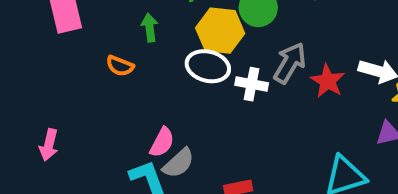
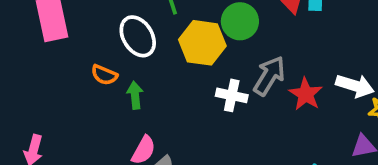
green arrow: (150, 28) -> (135, 95), moved
white ellipse: (208, 66) -> (138, 36), moved, turned 42

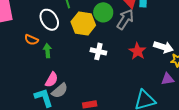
gray arrow: (269, 76) -> (125, 19), moved

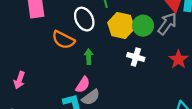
green circle: (103, 12) -> (143, 26), moved
orange semicircle: (31, 40) -> (63, 40), size x1.5
green arrow: (47, 51) -> (89, 57), moved

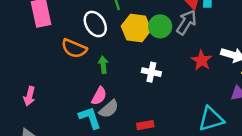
white cross: (136, 57) -> (151, 72), moved

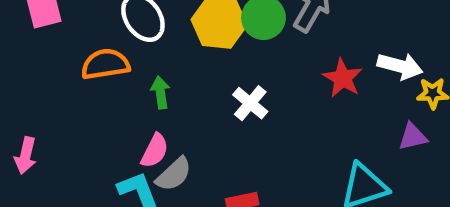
orange semicircle: (74, 48) -> (105, 64), turned 150
white cross: (151, 72) -> (250, 103), turned 30

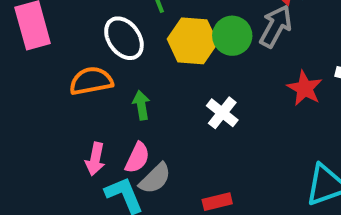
pink arrow: (26, 156) -> (95, 159), moved

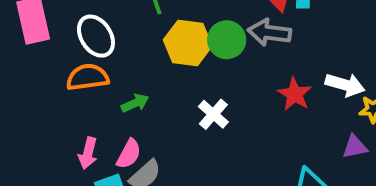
gray arrow: (276, 26) -> (269, 33), turned -114
white ellipse: (124, 38) -> (96, 36), moved
green arrow: (141, 105) -> (135, 103), turned 72

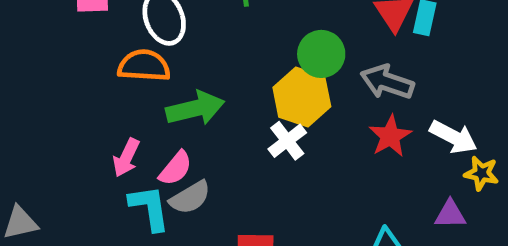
gray arrow: (269, 33) -> (387, 82), moved
yellow hexagon: (188, 43) -> (302, 97), moved
green arrow: (135, 103) -> (195, 108), size x1.6

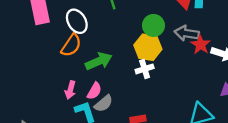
orange semicircle: (144, 66) -> (71, 45), turned 130
red star: (390, 136) -> (200, 45), moved
white cross: (287, 141) -> (145, 69), turned 30

